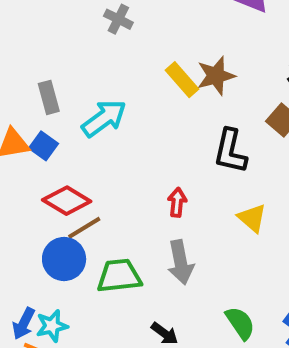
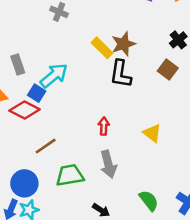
blue square: (43, 146) -> (37, 93), moved
black L-shape: (230, 151) -> (121, 74), moved
red diamond: (67, 201) -> (25, 110), moved
blue circle: (64, 259) -> (24, 183), moved

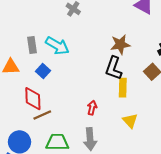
yellow rectangle: (102, 48) -> (123, 88), moved, turned 36
cyan arrow: (54, 76) -> (57, 46), moved, turned 60
red diamond: (25, 110) -> (33, 99), moved, turned 50

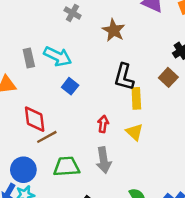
brown star: (120, 44) -> (114, 30), moved, turned -30
blue square: (43, 71) -> (70, 86), moved
yellow triangle: (130, 121) -> (134, 132), moved

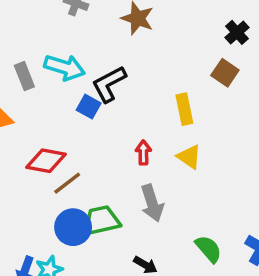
black L-shape: (124, 77) -> (109, 84), moved, turned 56
red diamond: (35, 119) -> (46, 161), turned -64
blue circle: (23, 170) -> (73, 227), moved

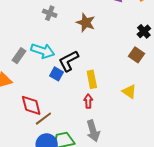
gray rectangle: (24, 76) -> (19, 56), turned 56
yellow rectangle: (184, 109) -> (92, 79), moved
yellow triangle: (189, 157) -> (129, 92), moved
red diamond: (46, 161) -> (31, 105), turned 65

